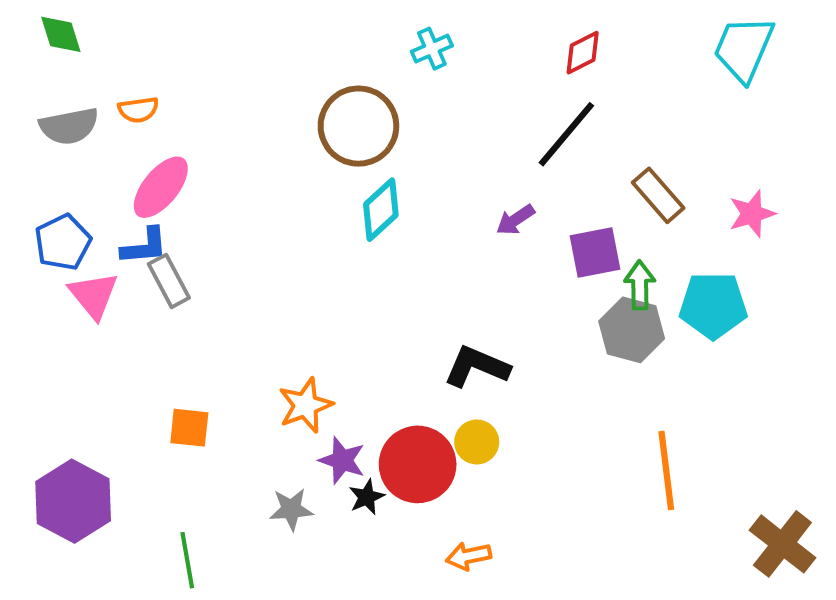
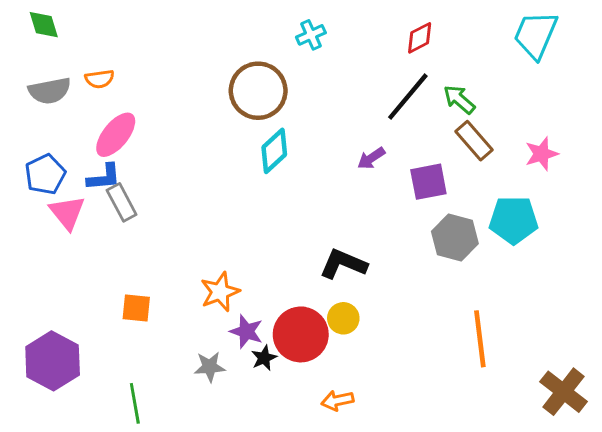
green arrow: (640, 285) -> (459, 100), moved, turned -48

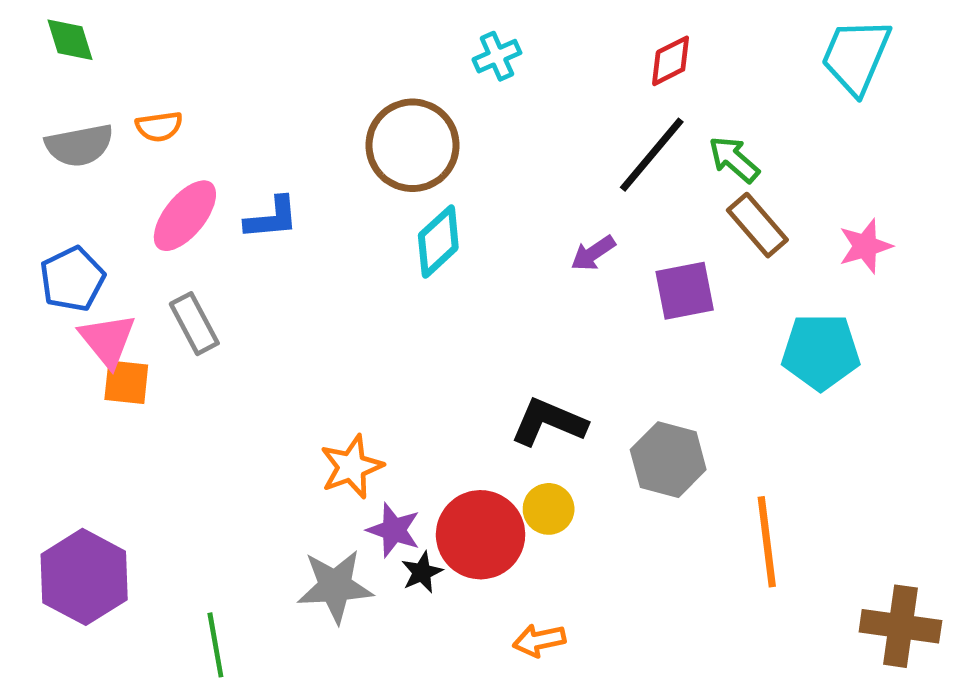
blue L-shape: (104, 177) -> (272, 218), moved
gray hexagon: (455, 238) -> (668, 460), moved
orange square: (136, 308) -> (126, 382), moved
gray star: (210, 367) -> (335, 586), size x1.5
brown cross: (564, 392) -> (900, 626), turned -30

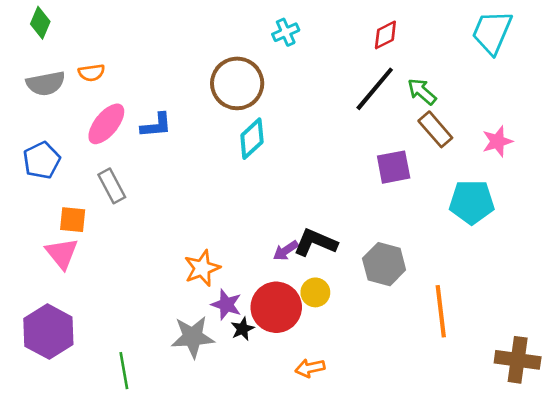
green diamond: (70, 40) -> (40, 23), turned 40
purple arrow: (593, 253) -> (286, 251), moved
pink triangle: (108, 340) -> (62, 253), moved

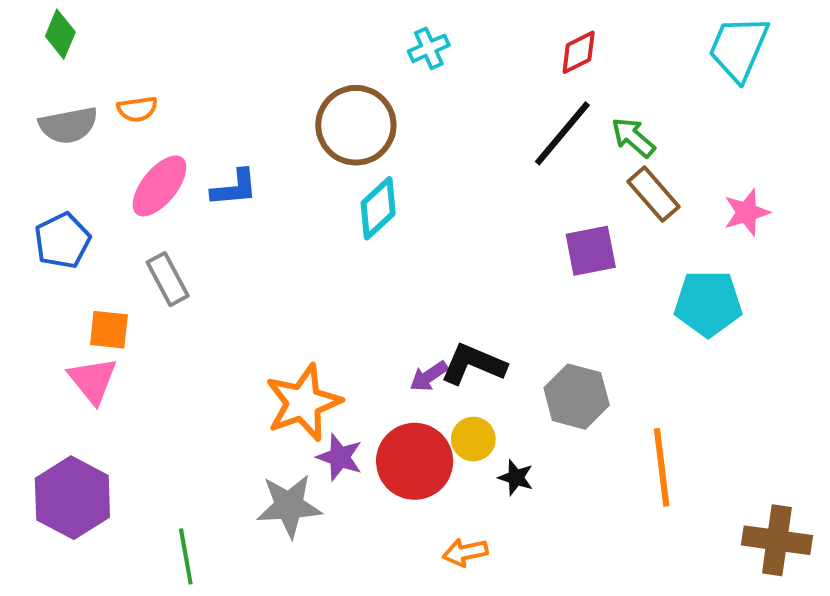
orange star: (202, 268) -> (303, 403), size x1.4
black star: (243, 329) -> (516, 477), moved, turned -30

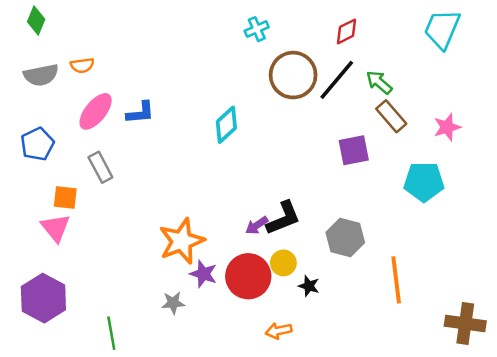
brown circle: (356, 125) -> (293, 75), moved
black L-shape: (473, 364) -> (283, 218), turned 135
gray star: (289, 506) -> (173, 303), size x0.6

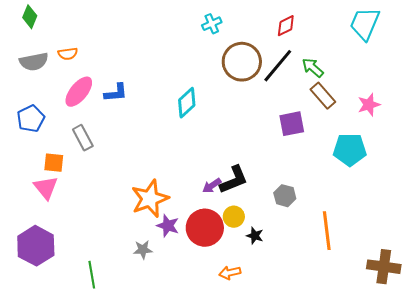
gray hexagon: (345, 237) -> (285, 196), size x0.7

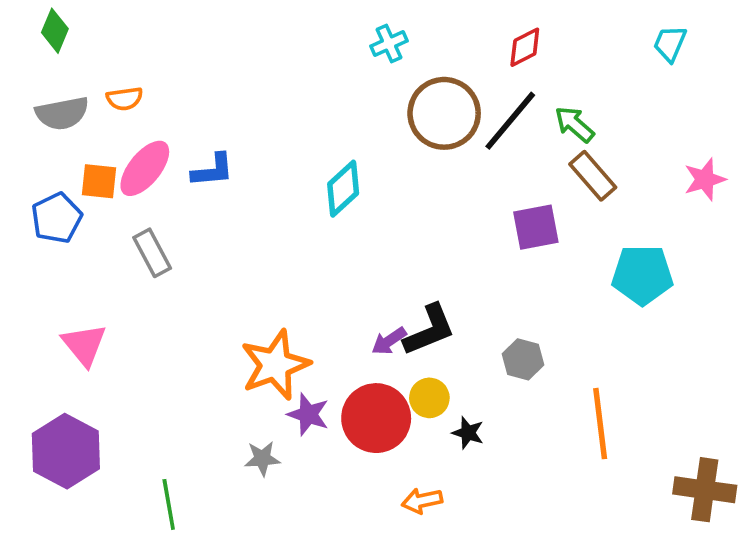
cyan trapezoid: (365, 24) -> (670, 44), size x0.6
pink star: (369, 105) -> (705, 179), moved
orange square: (54, 163) -> (99, 181), moved

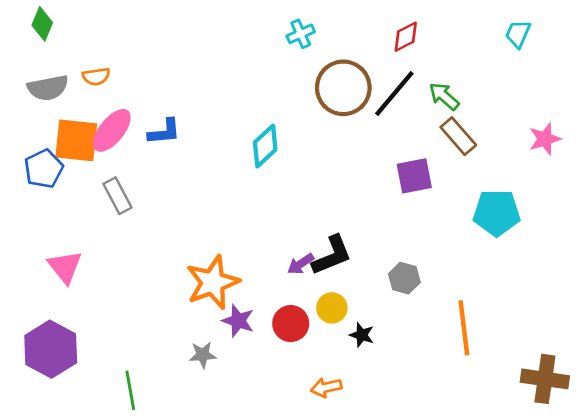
orange square: (99, 181) -> (76, 140), size x1.6
red circle: (376, 418) -> (291, 324), size x0.7

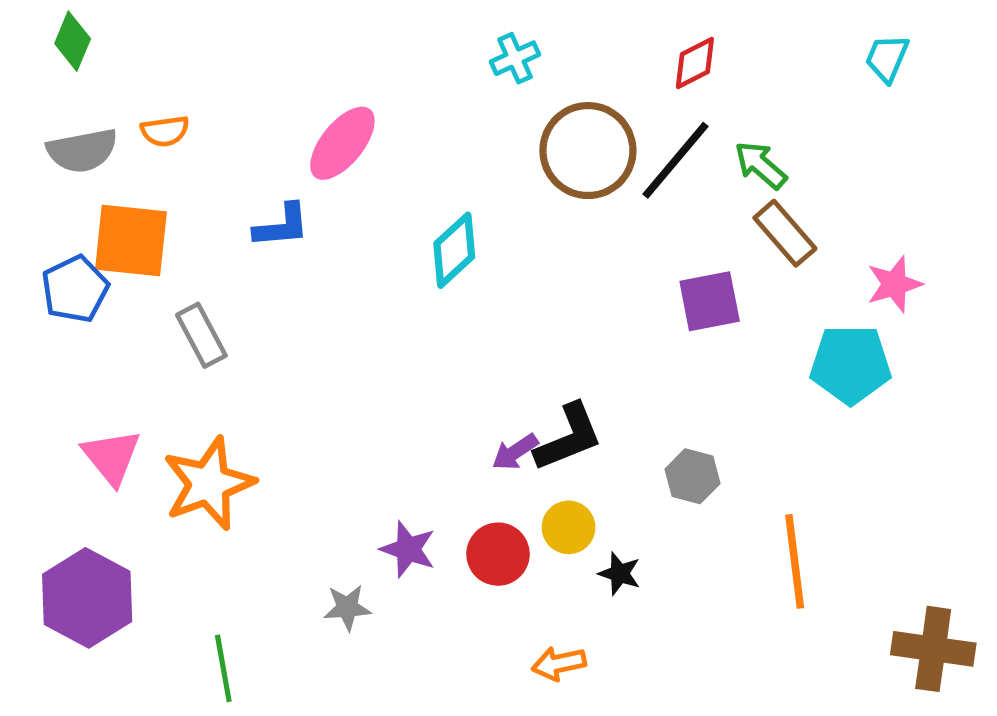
pink ellipse: (112, 130) -> (342, 143), moved
pink star: (545, 139) -> (894, 284), moved
orange star: (213, 282) -> (209, 484), moved

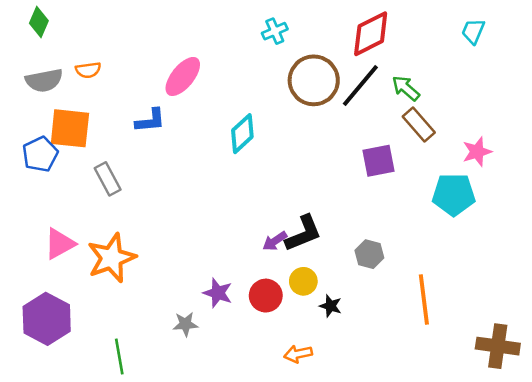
red diamond: (695, 63) -> (371, 34), size x1.6
pink triangle: (111, 457) -> (60, 244), turned 40

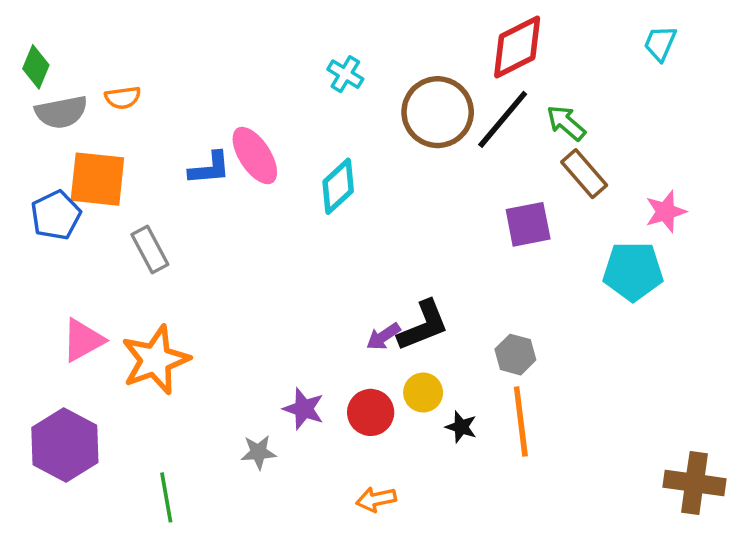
green diamond: (39, 22) -> (36, 67), moved
cyan cross: (275, 31) -> (345, 74), moved, turned -35
pink ellipse: (183, 76) -> (255, 156), moved, turned -72
orange line: (424, 299) -> (521, 421), moved
orange arrow: (298, 354) -> (376, 499), moved

